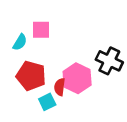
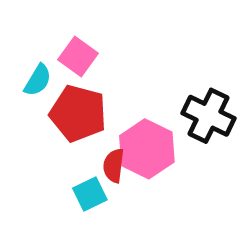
pink square: (41, 30) -> (78, 56), turned 36
red pentagon: (31, 76) -> (78, 113), moved

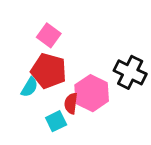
cyan semicircle: (38, 80) -> (29, 87), moved

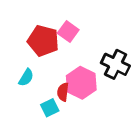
pink square: (49, 35) -> (68, 32), moved
red pentagon: (49, 71) -> (43, 41), moved

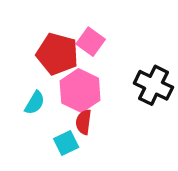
pink hexagon: (81, 83) -> (80, 91), moved

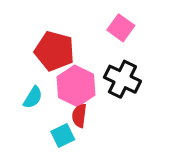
pink square: (91, 42) -> (121, 28), moved
black cross: (153, 85) -> (122, 79), moved

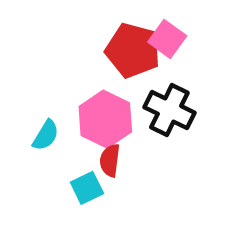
red pentagon: (54, 51) -> (133, 50), moved

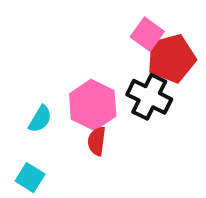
red pentagon: (133, 50) -> (171, 58), moved, turned -30
cyan square: (87, 188) -> (30, 178), moved, turned -32

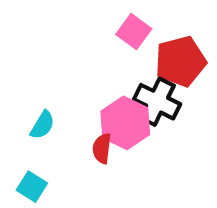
pink square: (147, 34) -> (134, 32), moved
pink hexagon: (93, 105) -> (125, 123), moved

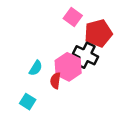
cyan semicircle: (42, 125) -> (36, 68), moved
cyan square: (32, 187) -> (28, 102), moved

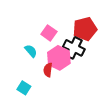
pink square: (73, 17) -> (49, 33), moved
cyan semicircle: (36, 68) -> (31, 51), moved, turned -72

